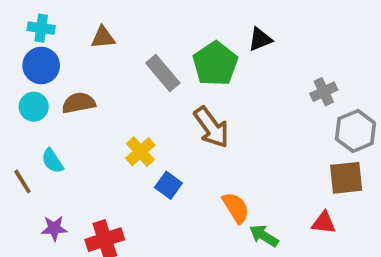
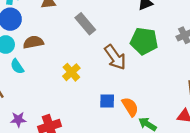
green pentagon: (215, 64) -> (144, 41), moved, turned -30
cyan semicircle: (52, 161) -> (17, 66), moved
blue square: (168, 185) -> (107, 101), moved, turned -35

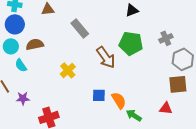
purple star: (18, 119) -> (23, 98), moved

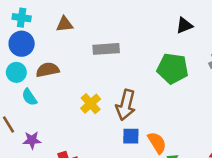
black triangle: (132, 10) -> (184, 25), moved
gray rectangle: (80, 28) -> (106, 49), turned -54
brown arrow: (106, 57) -> (126, 105), moved, turned 50

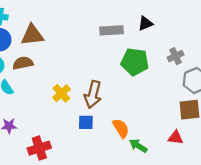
brown triangle: (65, 24) -> (32, 35), moved, size x1.5
gray rectangle: (106, 49) -> (111, 30), moved
blue square: (131, 136) -> (86, 122), moved

